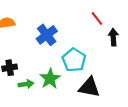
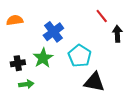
green star: (50, 79) -> (43, 58), moved
green arrow: (26, 84) -> (26, 84), moved

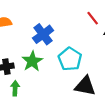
green arrow: (26, 84) -> (15, 88), turned -80

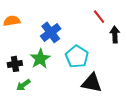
green arrow: (15, 88) -> (23, 85), turned -128

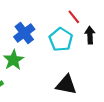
cyan pentagon: (77, 57) -> (61, 39), moved

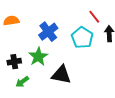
black triangle: (66, 85) -> (61, 75), moved

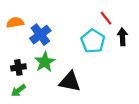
blue cross: (48, 32) -> (40, 35), moved
green arrow: (22, 82) -> (18, 90), moved

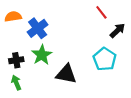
black arrow: (122, 37) -> (117, 30), turned 49
cyan pentagon: (93, 41) -> (105, 59), moved
green arrow: (18, 90) -> (16, 83), turned 104

